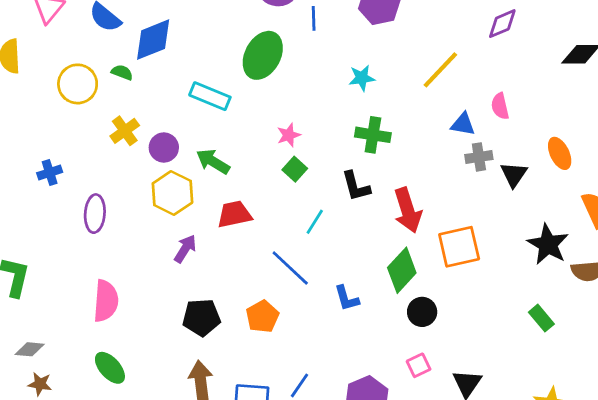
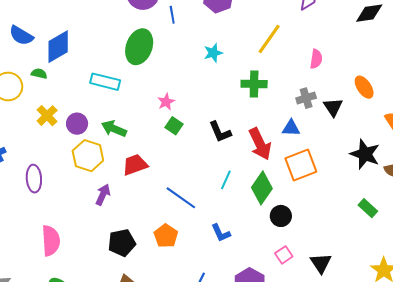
pink semicircle: (500, 106) -> (316, 59), turned -150
blue triangle: (463, 124) -> (291, 128), moved
green cross: (373, 135) -> (254, 84), moved
cyan line: (315, 222) -> (226, 180), moved
blue L-shape: (347, 298) -> (221, 233), moved

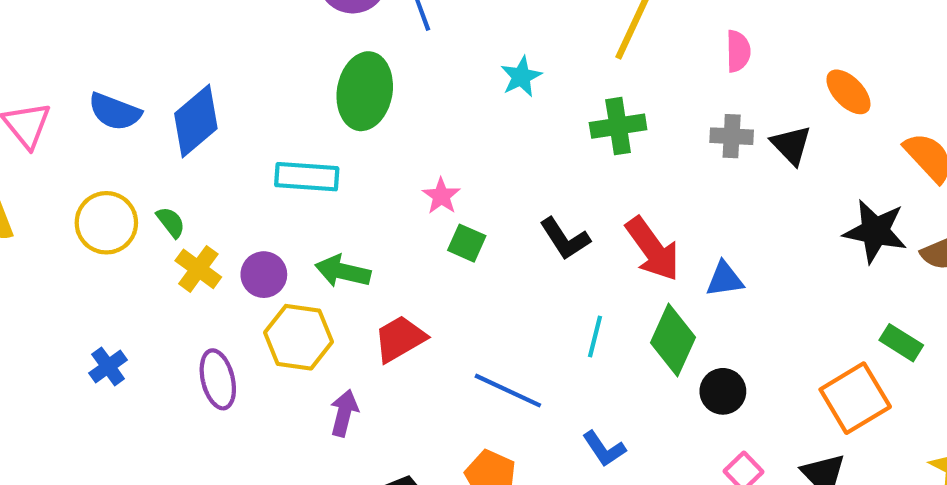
green semicircle: (39, 74) -> (171, 222), moved, turned 49
gray cross: (306, 98) -> (732, 136), turned 30
blue triangle: (291, 128) -> (725, 279), moved
orange square: (301, 165) -> (855, 398), moved
purple ellipse: (34, 179) -> (218, 379), moved

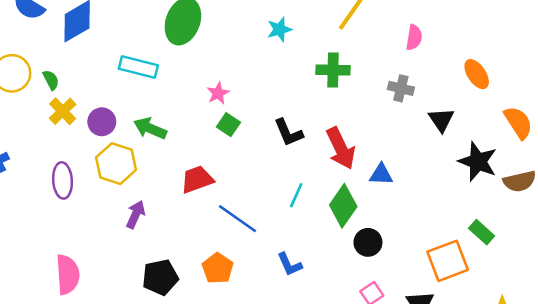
black triangle: (791, 145) -> (441, 120), moved
red trapezoid: (400, 339) -> (197, 179), moved

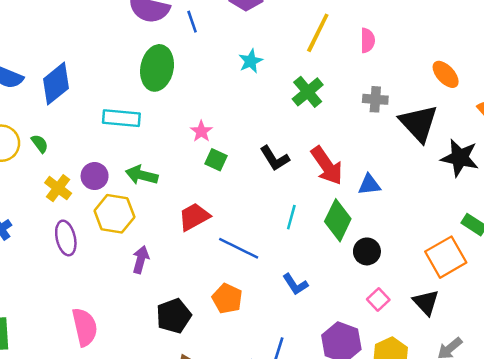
pink semicircle: (414, 37) -> (368, 40), moved
green cross: (333, 70) -> (308, 92), turned -32
yellow cross: (63, 111) -> (58, 188), moved
black triangle: (441, 120) -> (419, 123), size x1.6

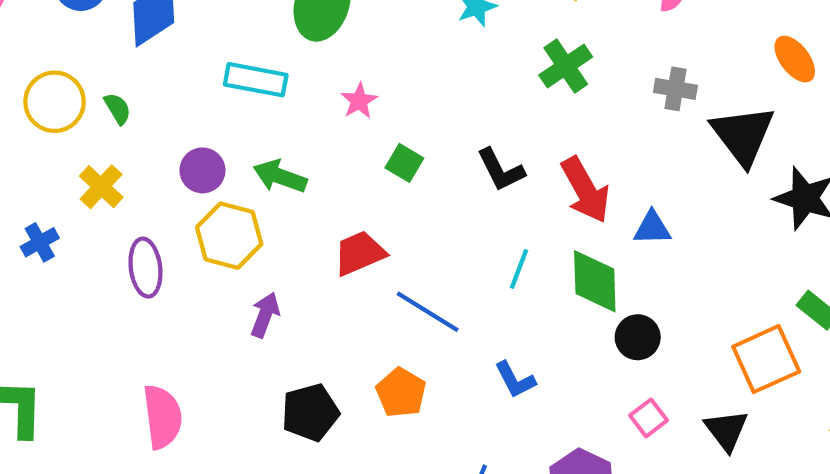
pink star: (201, 131) -> (359, 101), moved
yellow cross: (58, 188) -> (101, 187), moved
green diamond: (338, 220) -> (595, 281), turned -33

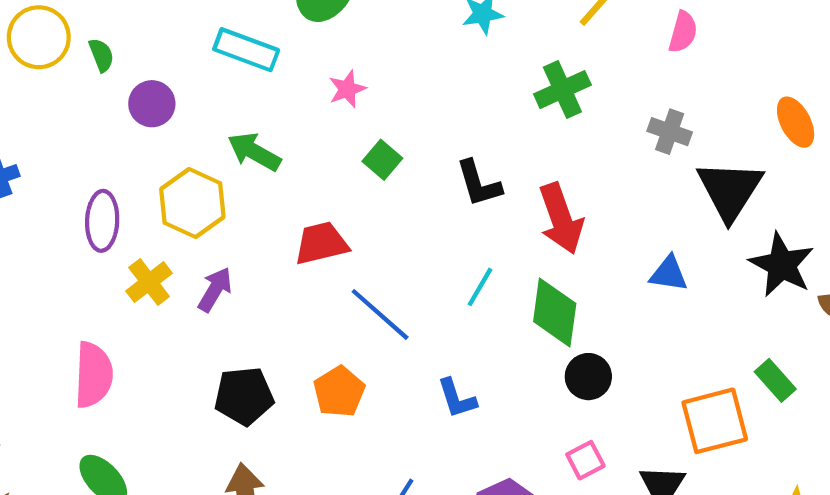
purple circle: (202, 170) -> (152, 104), moved
yellow cross: (101, 187) -> (149, 282), moved
blue triangle: (652, 228) -> (669, 274), moved

